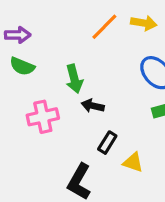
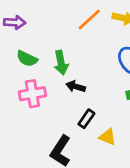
green semicircle: (22, 66) -> (27, 59), moved

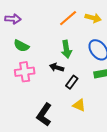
green arrow: (61, 63) -> (66, 49), moved
black rectangle: (86, 119) -> (72, 82), moved

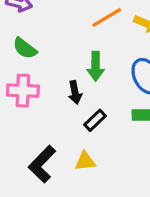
black arrow: (57, 67) -> (75, 92), turned -128
yellow triangle: (79, 105) -> (85, 161), moved, turned -40

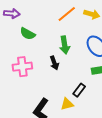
green semicircle: (25, 48) -> (28, 34), moved
black rectangle: (95, 120) -> (79, 90), moved

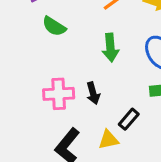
black arrow: (54, 63) -> (93, 93), moved
pink cross: (22, 67) -> (59, 94), moved

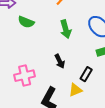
pink cross: (59, 94) -> (25, 76), moved

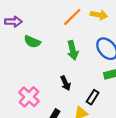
pink cross: (25, 76) -> (29, 97), turned -36

